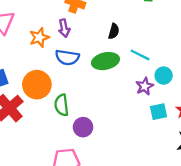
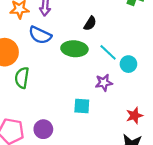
cyan circle: (164, 76) -> (128, 64), moved
cyan square: (158, 112) -> (82, 106), moved
purple circle: (83, 127) -> (43, 129), moved

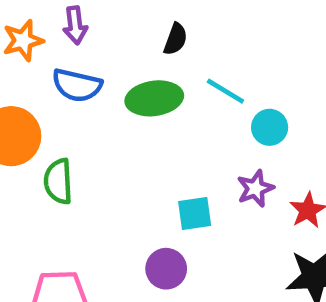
cyan circle: (128, 64) -> (270, 127), moved
purple star: (104, 83) -> (255, 188), moved
purple circle: (43, 129) -> (166, 269), moved

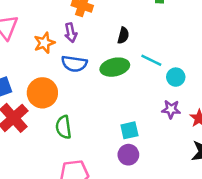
green semicircle: (58, 181) -> (63, 127), moved
purple star: (255, 188) -> (171, 109), turned 30
cyan square: (195, 213) -> (129, 130), moved

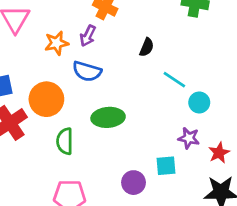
purple arrow: (71, 33) -> (88, 36), turned 30
green ellipse: (115, 67) -> (108, 117), moved
cyan square: (129, 130) -> (166, 166), moved

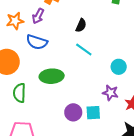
cyan line: (174, 80) -> (84, 49), moved
purple circle: (134, 183) -> (73, 112), moved

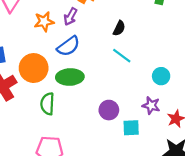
blue semicircle: (37, 42) -> (68, 46), turned -55
green ellipse: (52, 76) -> (70, 77), moved
purple circle: (73, 112) -> (109, 110), moved

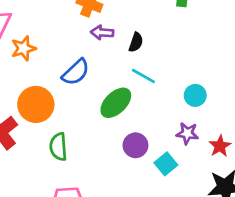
purple arrow: (70, 17) -> (102, 32), moved, turned 72
orange star: (44, 22) -> (23, 48), moved
green ellipse: (70, 77) -> (116, 103), moved, turned -35
cyan square: (131, 128) -> (166, 164), turned -30

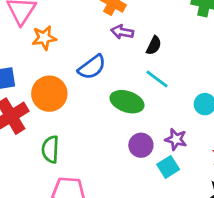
green ellipse: (116, 103) -> (127, 102), turned 56
purple star: (187, 133) -> (176, 139), moved
green semicircle: (58, 147) -> (50, 149), moved

